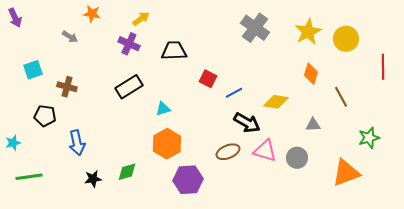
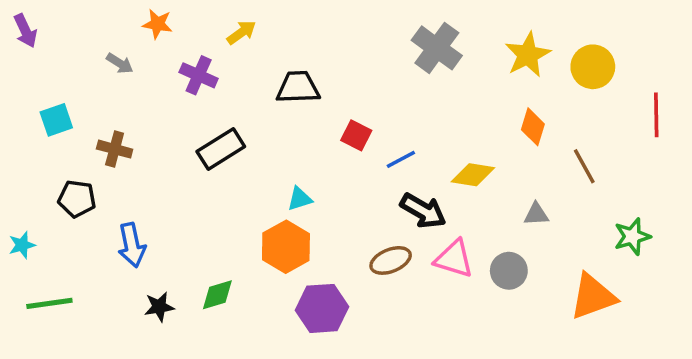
purple cross: (129, 44) -> (199, 75), moved
cyan triangle: (163, 109) -> (300, 199), moved

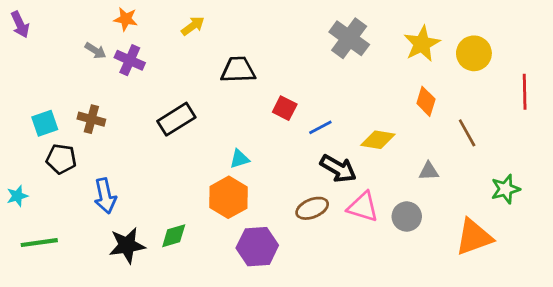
purple cross: (199, 75) -> (130, 60), moved
cyan square: (56, 120) -> (45, 123), moved
black star: (159, 307) -> (127, 245), size x1.5

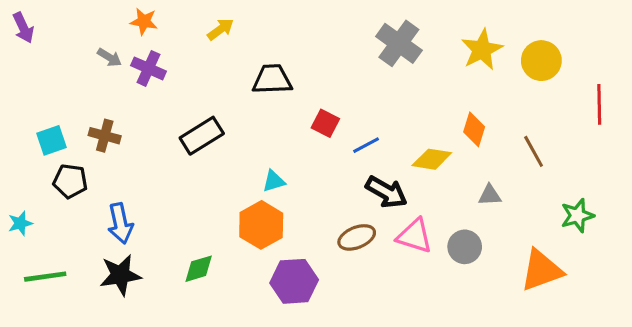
orange diamond: (426, 101) -> (474, 129), moved
black star: (127, 245) -> (120, 275), moved

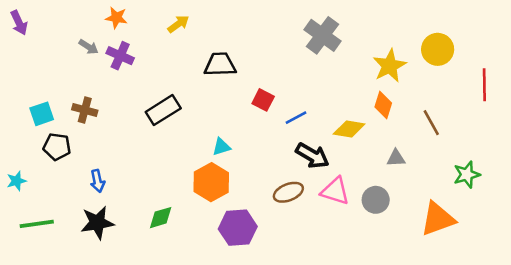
yellow star: (482, 50) -> (390, 66), moved
blue arrow: (120, 223) -> (97, 181), size x0.7

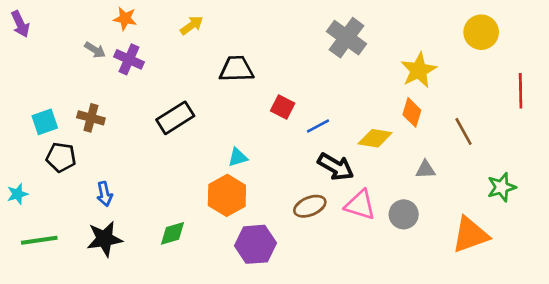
yellow circle: (438, 49) -> (481, 32), moved

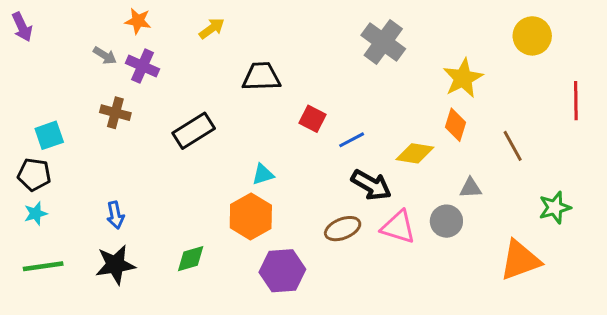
brown cross: (91, 118) -> (115, 113), moved
black pentagon: (61, 157) -> (34, 174), moved
cyan star: (18, 194) -> (36, 214), moved
gray circle: (404, 214) -> (446, 221), moved

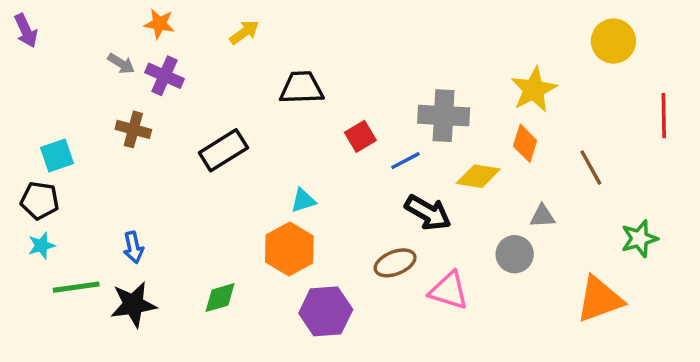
gray cross: (383, 42) -> (444, 116), moved, turned -33
red square: (313, 119) -> (360, 136), turned 32
pink triangle: (398, 227) -> (449, 291), moved
green line: (43, 266) -> (76, 287), moved

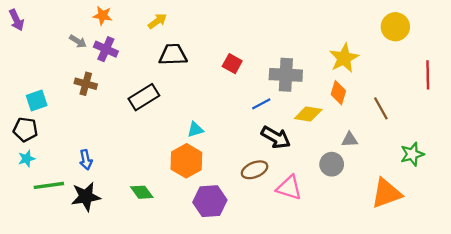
black trapezoid: (301, 88) -> (173, 55), moved
red square: (360, 136) -> (232, 64), moved, turned -30
green diamond: (220, 298) -> (142, 192), turned 70

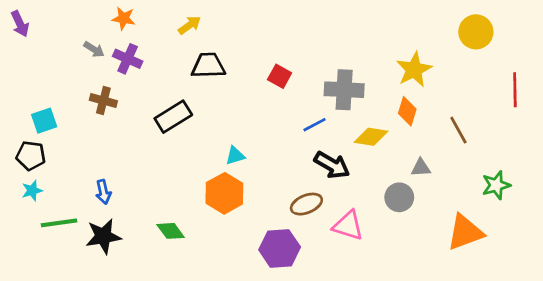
purple hexagon: (210, 201) -> (280, 248), moved

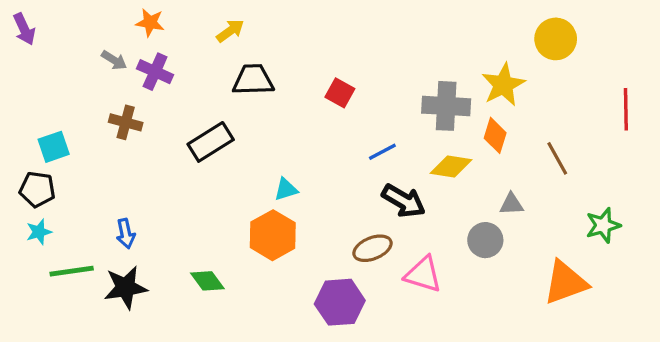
yellow circle: (476, 32) -> (556, 39), moved
gray cross: (344, 90) -> (446, 106), moved

